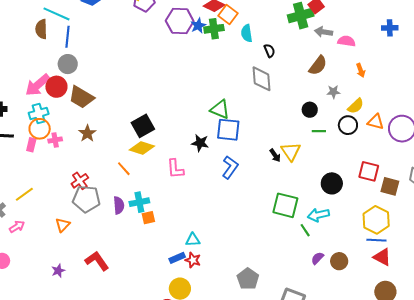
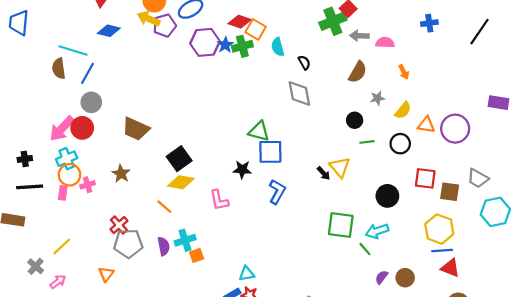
blue line: (67, 37) -> (88, 73), turned 30
brown trapezoid: (81, 97) -> (136, 129), moved
black circle: (348, 125) -> (400, 144), moved

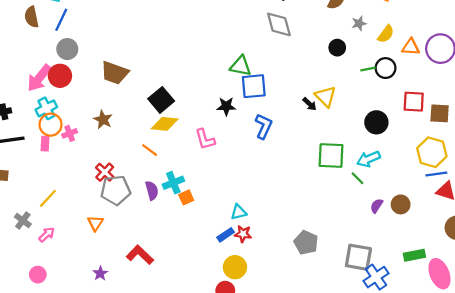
green line: (367, 142) -> (368, 69), moved

